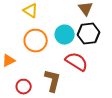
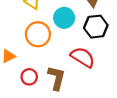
cyan circle: (65, 35) -> (64, 18), moved
red circle: (24, 87) -> (29, 77), moved

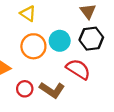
cyan circle: (64, 18) -> (60, 41), moved
brown L-shape: (56, 78) -> (52, 90), turned 110

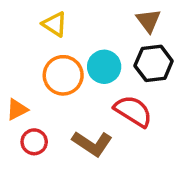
red circle: (25, 89) -> (34, 142), moved

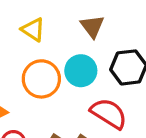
brown triangle: (148, 21) -> (92, 26), moved

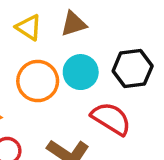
brown triangle: (92, 26) -> (73, 24), moved, turned 50

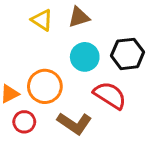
orange circle: (38, 81) -> (45, 86), moved

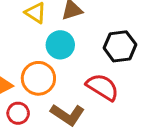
cyan circle: (85, 57) -> (60, 45), moved

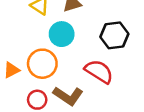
red circle: (18, 113) -> (37, 100), moved

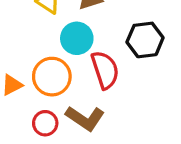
red semicircle: (99, 71) -> (105, 70), moved, turned 40

